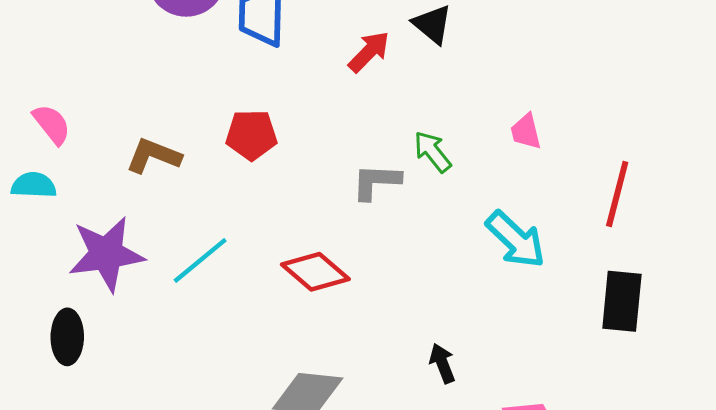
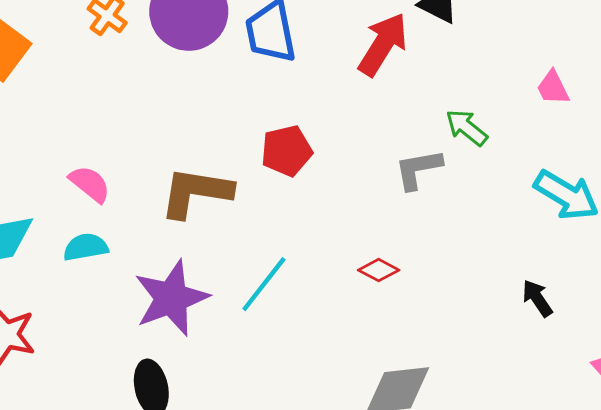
red arrow: (369, 52) -> (383, 44), size x1.4
brown L-shape: (154, 156) -> (196, 192), size x1.4
red diamond: (315, 272) -> (379, 270), size x0.6
black arrow: (442, 363) -> (537, 298), moved

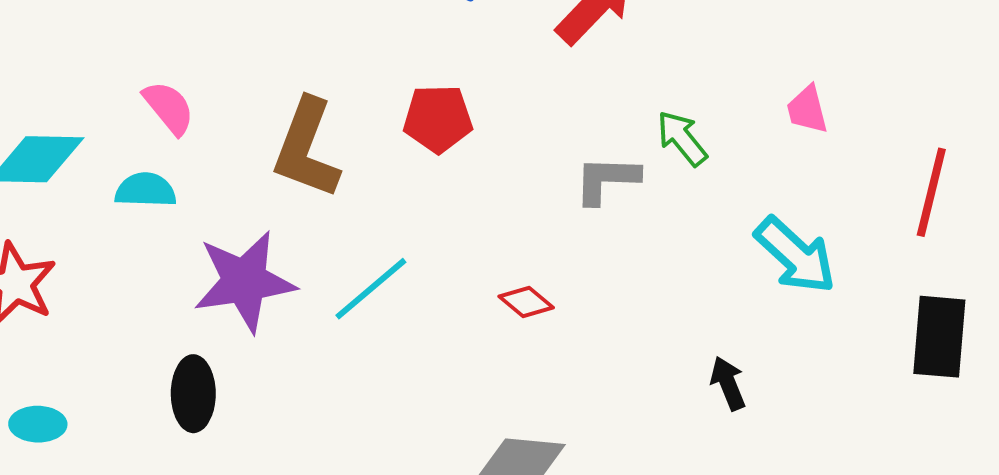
brown L-shape: (196, 192) -> (306, 148), turned -90

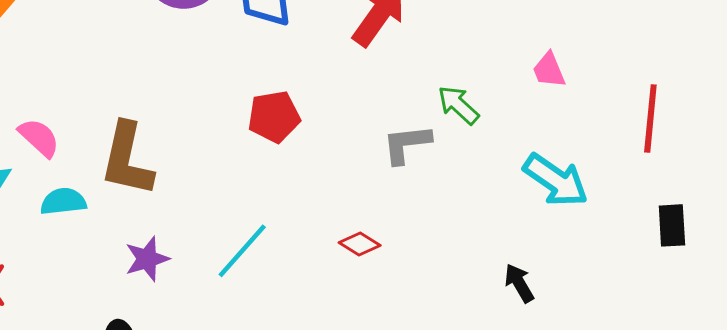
pink semicircle: (169, 108) -> (39, 138), moved
brown L-shape: (306, 148) -> (127, 159), moved
purple star: (244, 281) -> (147, 259), size x0.6
black rectangle: (939, 337) -> (672, 225), size x0.7

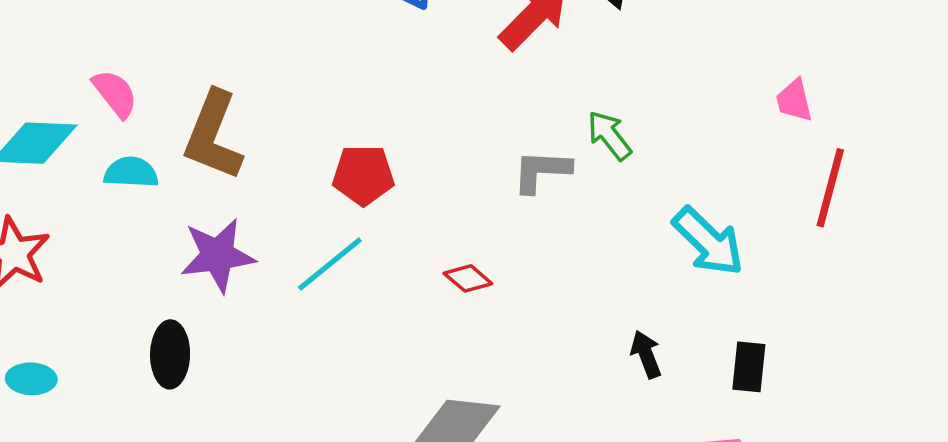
pink trapezoid: (549, 70) -> (794, 100), moved
red pentagon: (274, 117) -> (363, 175), moved
black rectangle: (672, 225) -> (749, 367), moved
purple star: (147, 259) -> (218, 255), size x1.4

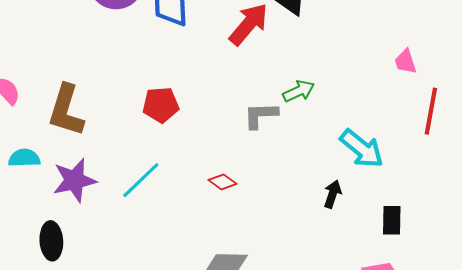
green arrow: (609, 135) -> (299, 91), turned 108
cyan semicircle: (131, 172) -> (24, 158), moved
red pentagon: (363, 175) -> (161, 105), moved
black arrow: (646, 354) -> (333, 194), moved, turned 44

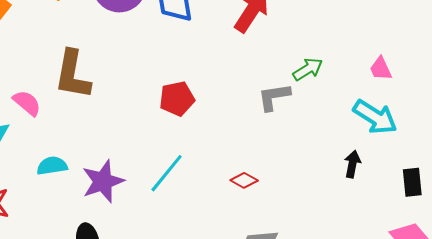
pink trapezoid: (405, 62) -> (381, 69), moved
brown L-shape: (66, 110) -> (73, 75), moved
red diamond: (223, 182) -> (244, 180), moved

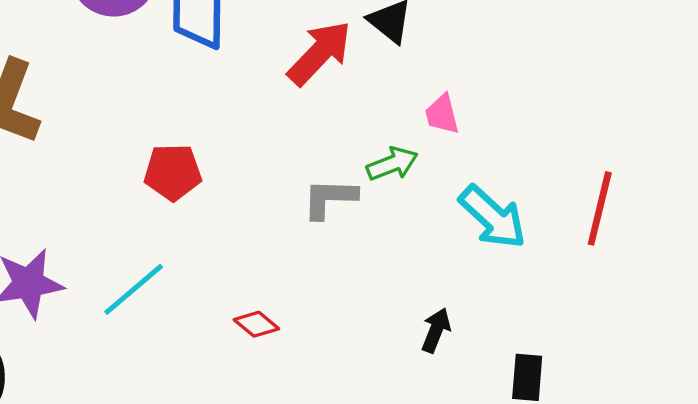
pink trapezoid: (381, 69) -> (442, 114), moved
cyan arrow: (375, 117) -> (493, 217), moved

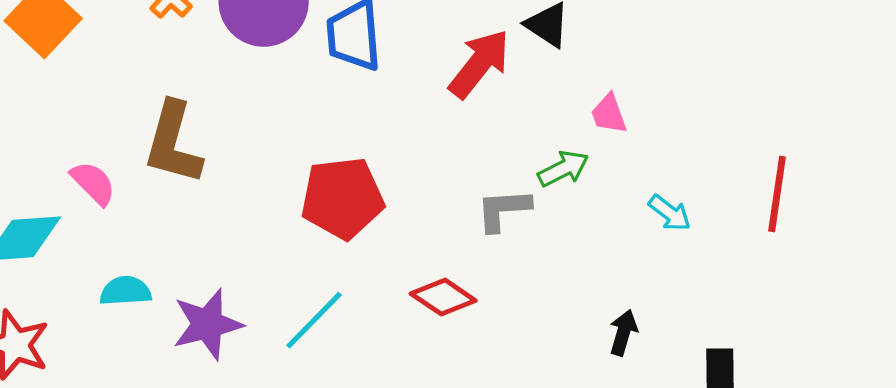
red pentagon: (173, 172) -> (342, 198), size x1.4
cyan arrow: (493, 217) -> (670, 213), size x0.6
red diamond: (256, 324) -> (443, 297), moved, size x1.4

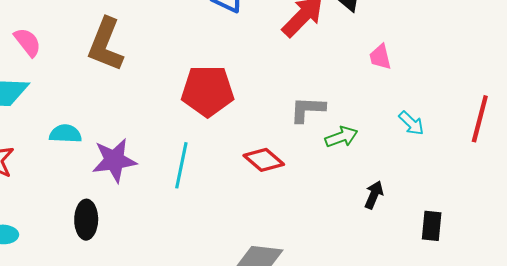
green arrow: (563, 169) -> (341, 137), moved
pink semicircle: (93, 183) -> (28, 42), moved
cyan line: (314, 320) -> (181, 165), turned -39

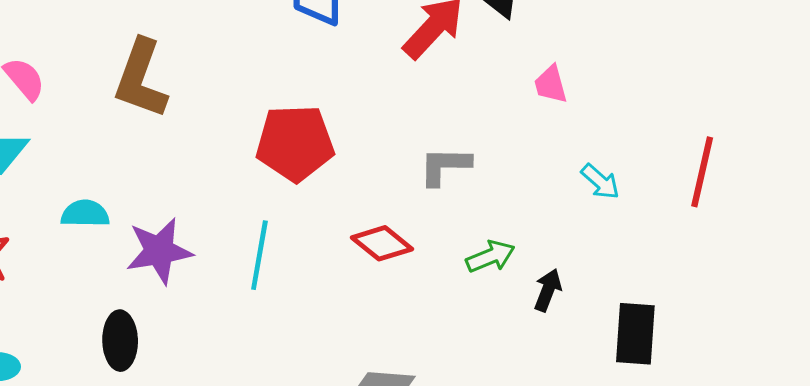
green arrow: (341, 137) -> (491, 256), moved
black rectangle: (432, 226) -> (635, 334), size x1.4

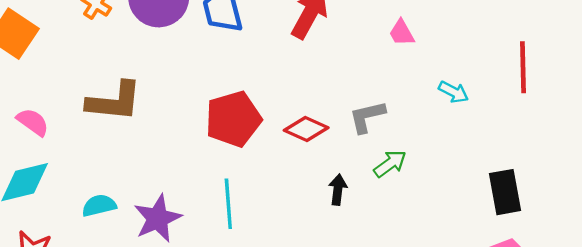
brown L-shape: (141, 79) -> (114, 101), turned -90
gray L-shape: (445, 166) -> (367, 117), moved
red diamond: (382, 243) -> (306, 129), moved
black arrow: (548, 290) -> (338, 190), moved

